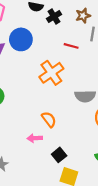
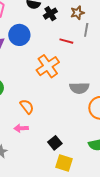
orange semicircle: (49, 119) -> (27, 107), moved
pink arrow: (35, 138) -> (21, 128), moved

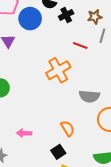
blue circle: (19, 35) -> (30, 19), moved
orange semicircle: (27, 107) -> (67, 128), moved

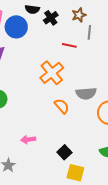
orange semicircle: (67, 128) -> (62, 106), moved

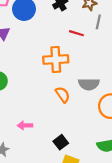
orange cross: (52, 73) -> (56, 60), turned 30

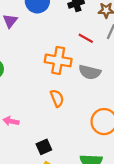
gray semicircle: (89, 84) -> (90, 72), moved

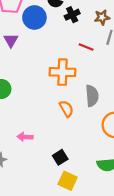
gray semicircle: (90, 72) -> (92, 96), moved, turned -100

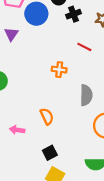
orange cross: (62, 72) -> (59, 70), size x0.6
orange semicircle: (66, 109) -> (47, 116), moved

